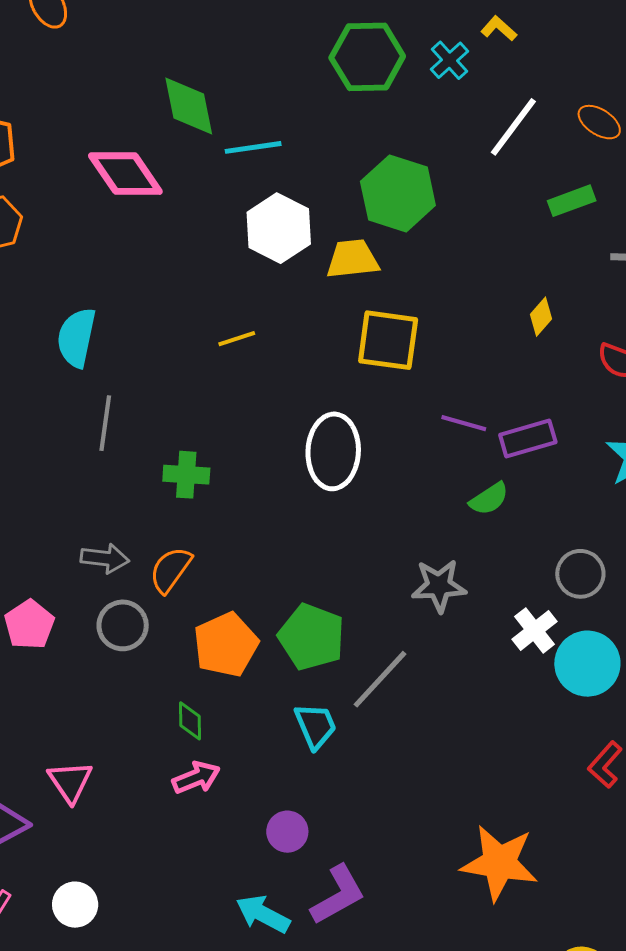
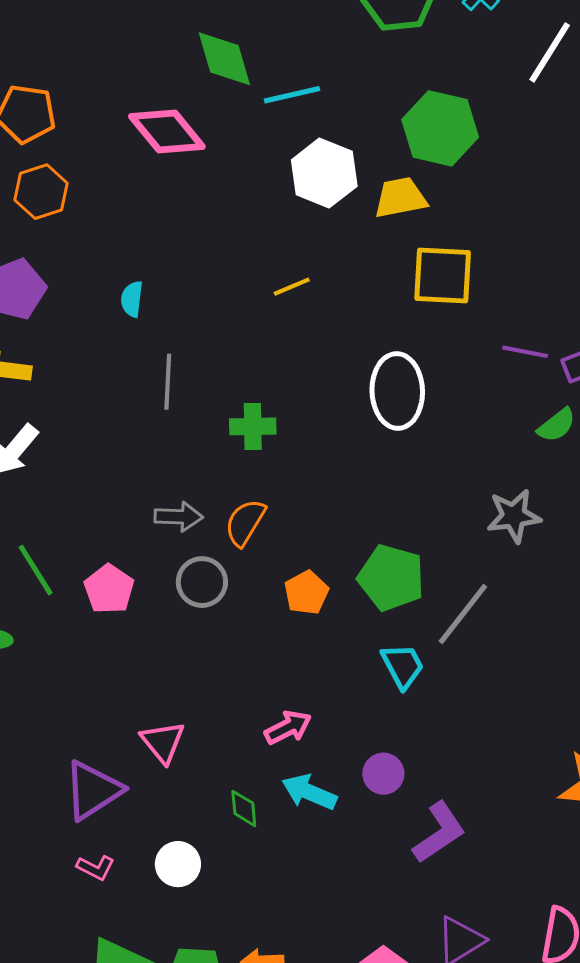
cyan semicircle: (76, 338) -> (132, 299), size x0.6
orange pentagon: (226, 645) -> (306, 593), size x0.7
green diamond: (190, 721) -> (244, 808), moved
cyan arrow: (263, 914) -> (309, 792), moved

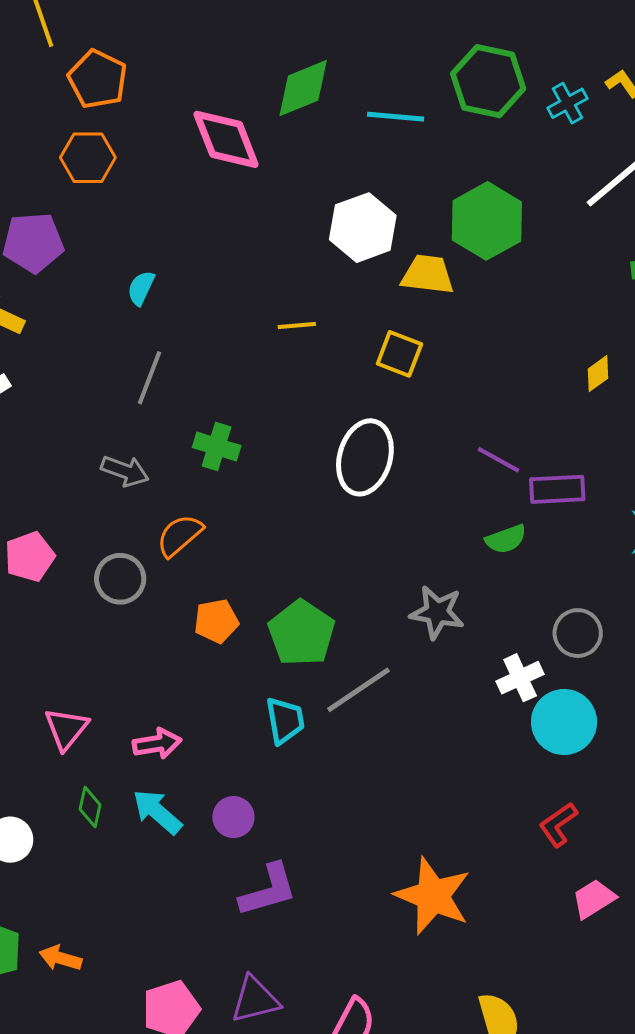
green diamond: (224, 59) -> (303, 88), turned 66
cyan line: (292, 95) -> (396, 117), moved
yellow square: (443, 276) -> (399, 354), moved, size x0.7
gray arrow: (179, 517) -> (125, 471), moved
pink triangle: (163, 742) -> (66, 729), moved

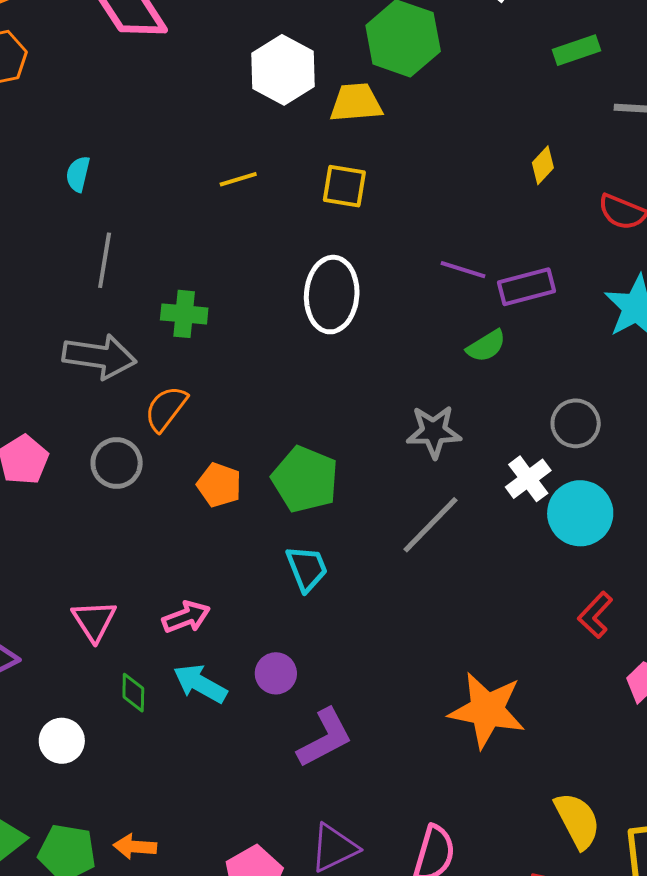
gray arrow: (125, 471) -> (99, 356), size x1.5
orange pentagon: (216, 621) -> (219, 485), turned -30
gray line: (358, 690) -> (431, 525), moved

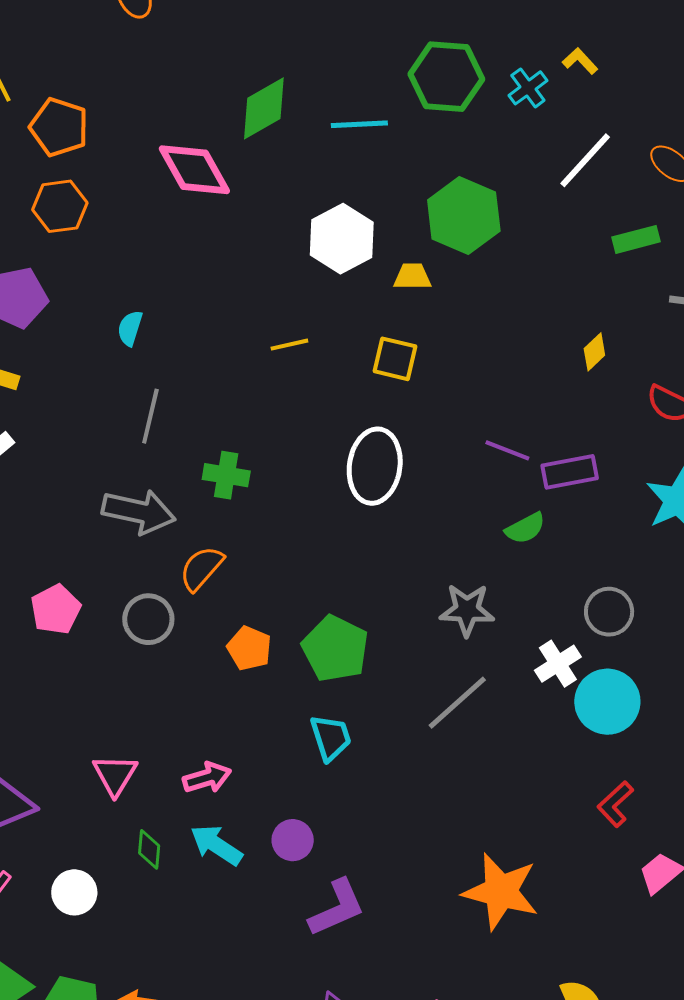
yellow trapezoid: (356, 103) -> (412, 276), size x0.7

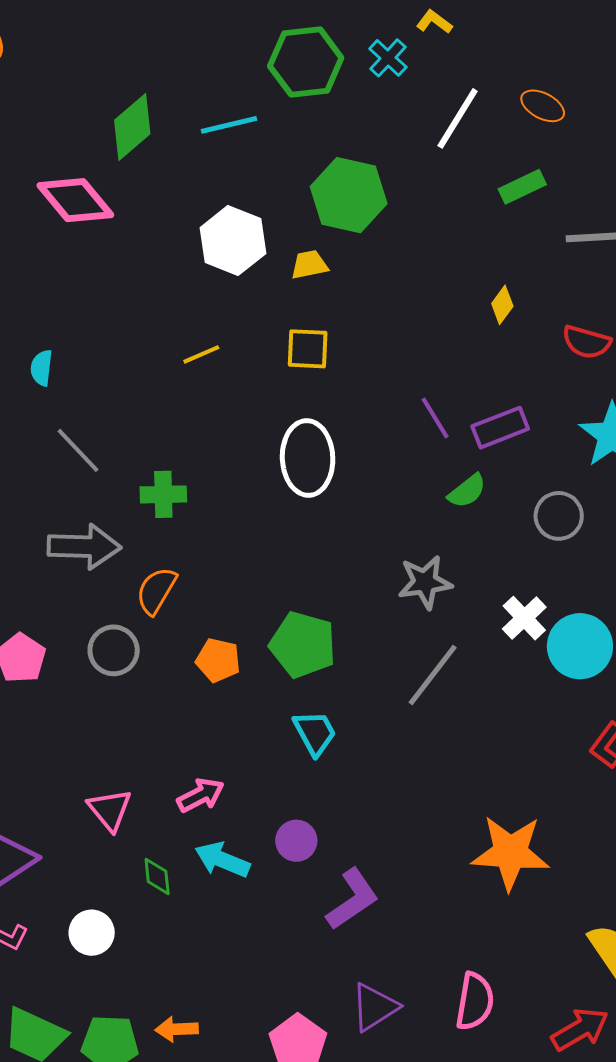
gray line: (150, 416) -> (78, 450), turned -46
purple line: (507, 450) -> (435, 418), turned 48
gray circle: (609, 612) -> (559, 516), moved

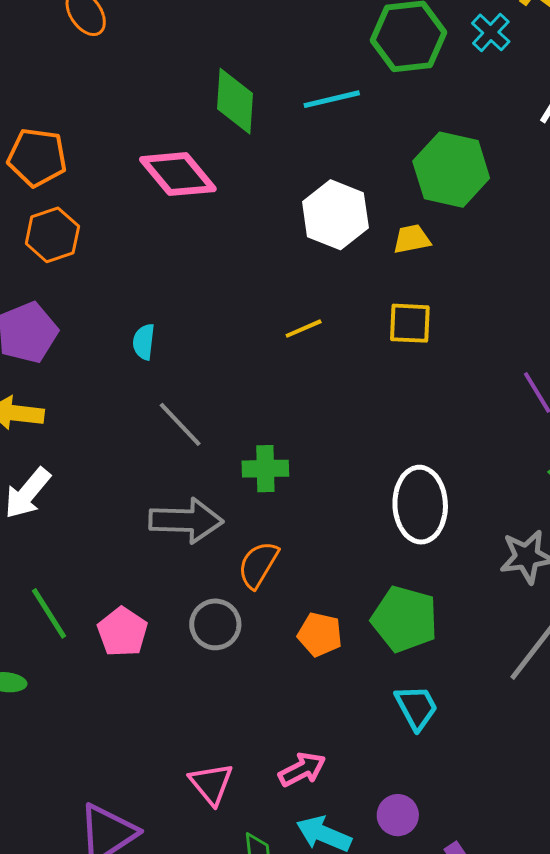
green diamond: (132, 127) -> (235, 101), turned -46
white ellipse: (308, 458) -> (420, 505), moved

